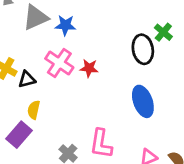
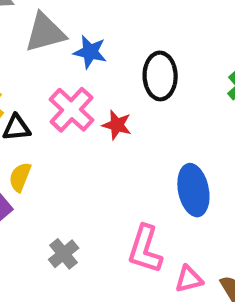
black ellipse: (143, 49) -> (160, 76), moved
pink L-shape: (101, 144) -> (145, 249), moved

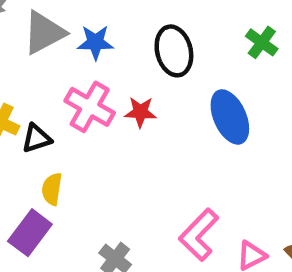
blue ellipse: (193, 190) -> (230, 117), moved
pink L-shape: (145, 249) -> (199, 235), turned 39

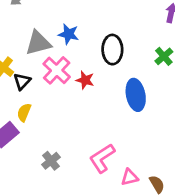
gray triangle: (44, 33) -> (38, 43), moved
black triangle: (37, 138) -> (22, 81), turned -42

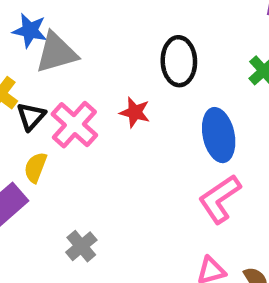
blue star: (69, 34) -> (30, 31), moved
pink cross: (57, 70) -> (74, 125), moved
pink L-shape: (102, 158) -> (220, 199), moved

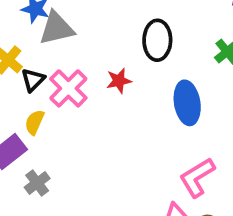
red star: (135, 112) -> (119, 81), turned -30
pink L-shape: (220, 199) -> (197, 177), moved
gray cross: (81, 246) -> (37, 183), moved

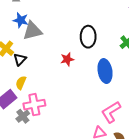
pink cross: (68, 88) -> (34, 105), moved, turned 35

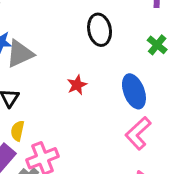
black ellipse: (88, 37) -> (100, 30), moved
pink L-shape: (111, 112) -> (138, 133), moved

